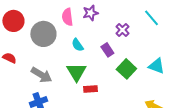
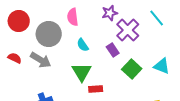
purple star: (90, 13) -> (110, 13), moved
purple cross: (122, 30) -> (128, 30), size x1.6
gray arrow: (41, 75) -> (41, 60), moved

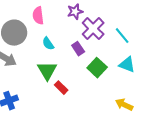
cyan line: (157, 18) -> (122, 36), moved
red rectangle: (96, 89) -> (61, 88), turned 48

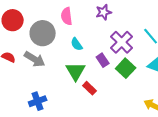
purple cross: (93, 29) -> (122, 42), moved
purple rectangle: (78, 49) -> (103, 60), moved

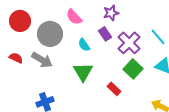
pink semicircle: (67, 16) -> (74, 17), turned -36
purple rectangle: (103, 60) -> (105, 34), moved
red rectangle: (90, 88) -> (114, 89), moved

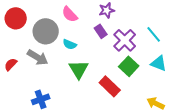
cyan semicircle: (84, 45) -> (70, 44), moved, turned -32
red semicircle: (16, 58) -> (11, 64), moved, turned -72
red rectangle: (114, 89) -> (110, 86), size x1.5

